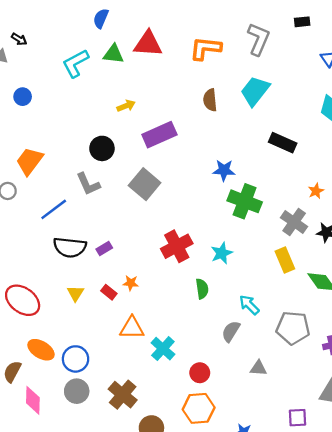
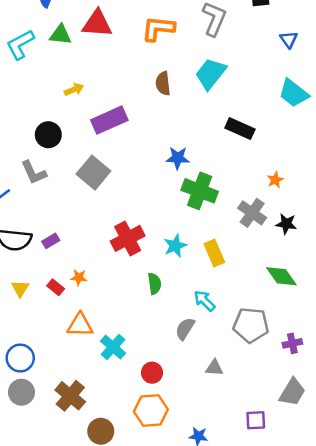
yellow rectangle: (285, 260) -> (214, 253), moved

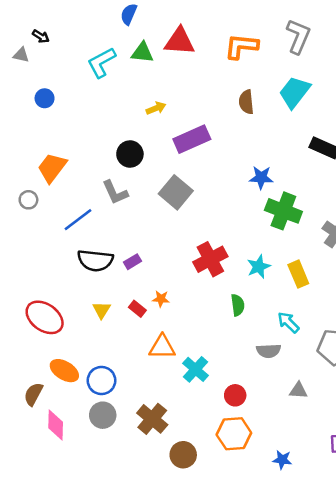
gray semicircle: (185, 329) -> (269, 351), turned -125

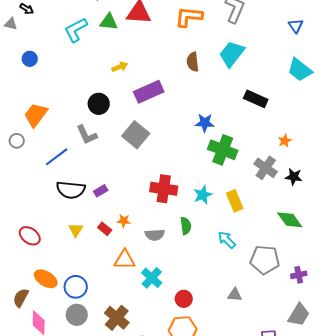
red cross: (210, 259) -> (164, 189), turned 36
red ellipse: (45, 317) -> (30, 236), size x0.7
gray semicircle: (269, 351) -> (155, 235), moved

